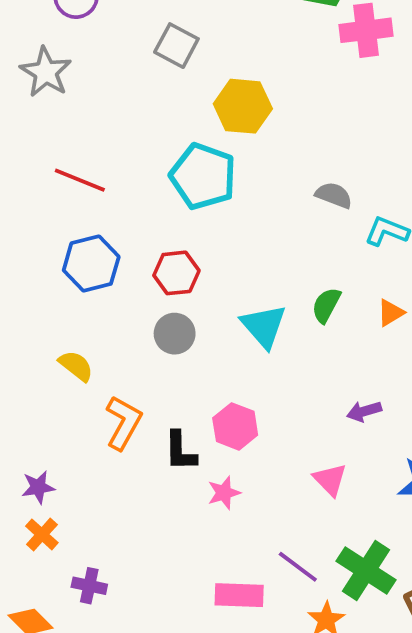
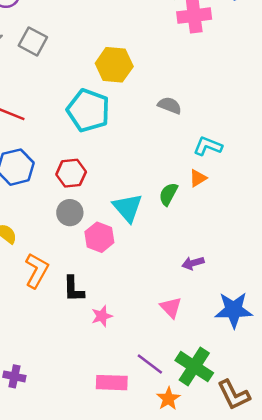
gray square: (176, 46) -> (33, 41), moved
gray semicircle: (334, 195) -> (170, 105), moved
orange triangle: (391, 313) -> (198, 178), moved
pink hexagon: (235, 426) -> (99, 237), moved

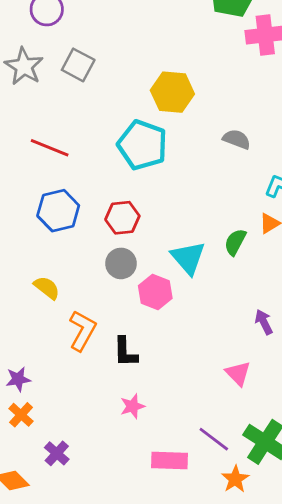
purple arrow: (193, 263) -> (264, 322), turned 80
pink star: (102, 316) -> (132, 406), moved
purple cross: (14, 376) -> (57, 453), turned 30

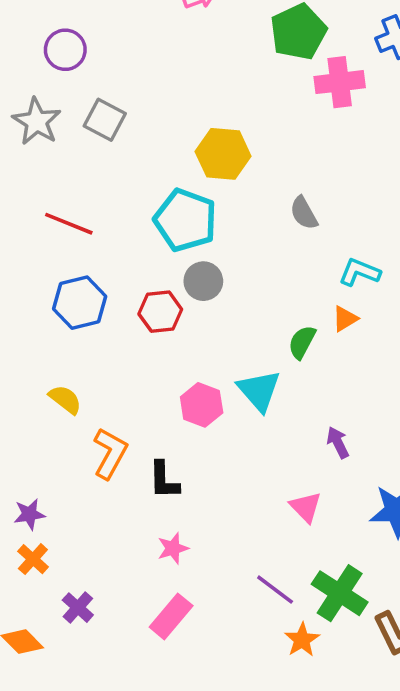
gray semicircle: (237, 139) -> (304, 213), turned -140
cyan triangle: (188, 258) -> (259, 391), moved
gray circle: (121, 263) -> (203, 281), moved
pink rectangle: (170, 461) -> (171, 616), moved, turned -52

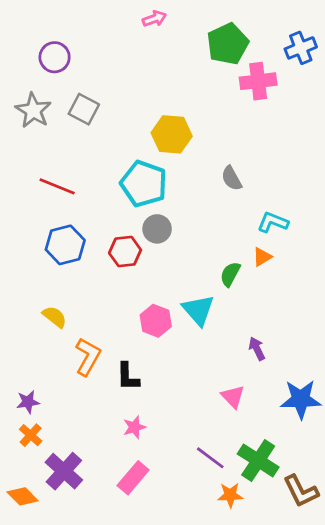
purple cross: (78, 608) -> (64, 471), size x1.6
orange star: (302, 640) -> (230, 495), turned 30

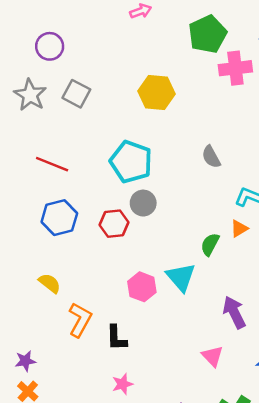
yellow hexagon: (172, 134) -> (157, 92), moved
purple arrow: (257, 349) -> (234, 312), size x1.5

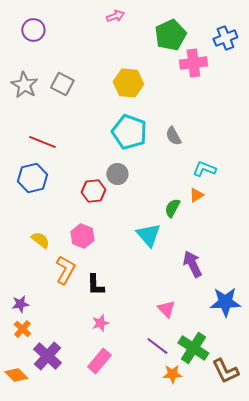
purple circle: (50, 46) -> (33, 30), moved
cyan pentagon: (131, 162) -> (129, 132), moved
blue hexagon: (59, 218) -> (32, 178), moved
pink hexagon: (142, 287) -> (82, 236), moved
pink triangle: (212, 356) -> (166, 309), moved

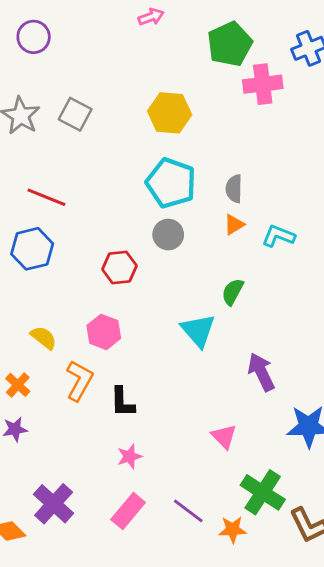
gray semicircle: (173, 136) -> (234, 189), turned 30
gray circle: (117, 174) -> (168, 235), moved
orange triangle: (196, 195) -> (234, 224), moved
orange cross: (22, 329) -> (18, 385), moved
purple line: (157, 346) -> (188, 511), moved

